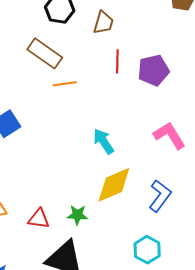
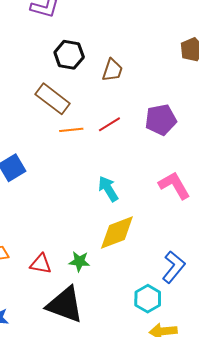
red line: (117, 61) -> (109, 124), moved, turned 55
blue L-shape: (160, 196) -> (174, 267), moved

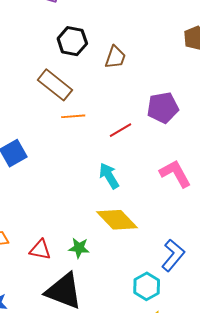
red line: (109, 124) -> (121, 130), moved
yellow diamond: (117, 233) -> (117, 220), turned 66

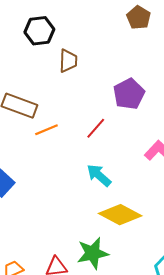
black hexagon: (72, 41) -> (39, 31), moved
green star: (79, 248) -> (93, 253), size x1.5

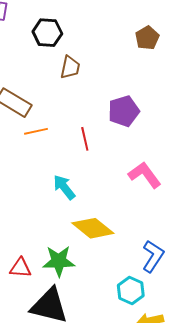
red line: (96, 128) -> (85, 139), turned -65
cyan arrow: (99, 175) -> (64, 187), moved

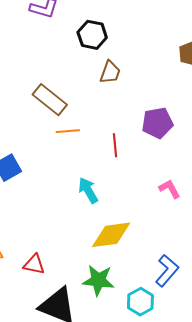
pink L-shape: (145, 175) -> (170, 189), size x0.7
yellow diamond: (93, 228) -> (111, 235), turned -54
green star: (59, 261) -> (98, 280), moved

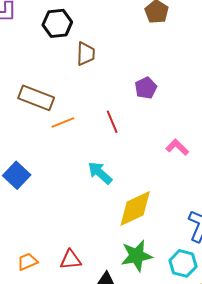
purple pentagon: (157, 123) -> (146, 88), size x0.7

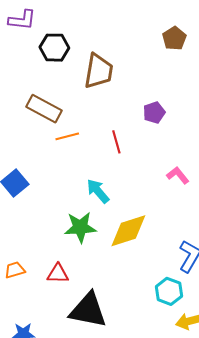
black hexagon: (57, 23) -> (54, 48), moved
brown trapezoid: (86, 54) -> (99, 71), size x1.5
green star: (137, 256) -> (80, 227), moved

